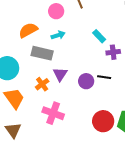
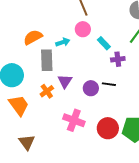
pink circle: (56, 11) -> (83, 29), moved
gray rectangle: (42, 53) -> (47, 60), turned 75
pink cross: (53, 113) -> (74, 120), moved
brown triangle: (13, 130) -> (27, 142), moved

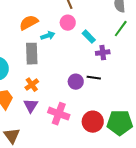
orange semicircle: (33, 37) -> (29, 23), moved
purple triangle: (65, 81) -> (31, 106), moved

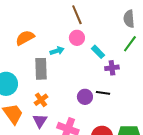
orange semicircle: (29, 23) -> (25, 38), moved

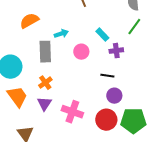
pink circle: (77, 38) -> (81, 52), moved
purple circle: (85, 97) -> (114, 96), moved

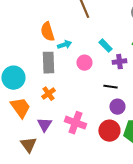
orange semicircle: (29, 21) -> (47, 32), moved, turned -78
purple triangle: (44, 104) -> (44, 125), moved

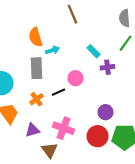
pink circle: (84, 63) -> (76, 78), moved
black line: (110, 87) -> (58, 92), moved, turned -32
purple triangle: (44, 125) -> (32, 130), turned 42
brown triangle: (28, 145) -> (50, 150), moved

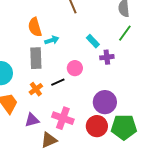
purple circle: (106, 112) -> (105, 102), size x1.5
brown triangle: (50, 150) -> (49, 140), turned 42

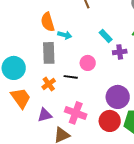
cyan arrow: (52, 40) -> (65, 35), turned 32
black line: (58, 82) -> (71, 77), turned 32

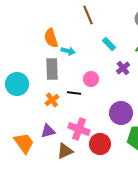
cyan rectangle: (106, 36) -> (109, 44), moved
purple cross: (120, 52) -> (123, 68), turned -32
orange trapezoid: (21, 98) -> (24, 143), moved
red circle: (110, 121) -> (100, 144), moved

